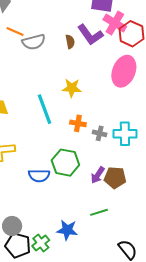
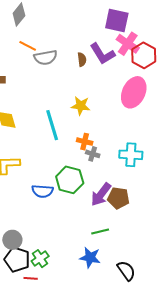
gray cross: (100, 133) -> (93, 154), moved
purple arrow: (98, 175) -> (101, 194), size x1.4
blue star: (67, 230) -> (90, 257), moved

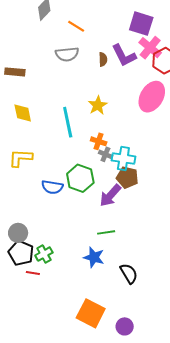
orange line: (28, 46) -> (76, 26), moved
yellow star: (81, 106) -> (98, 105), turned 30
cyan cross: (131, 155) -> (123, 158), moved
brown pentagon: (118, 198) -> (127, 177), moved

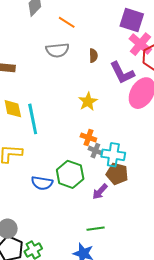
purple L-shape: (124, 55) -> (122, 73), moved
cyan line: (68, 122) -> (33, 119), moved
purple arrow: (110, 195) -> (100, 192), size x0.7

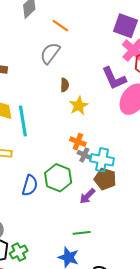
gray semicircle: (57, 50) -> (50, 53), turned 130
brown semicircle: (93, 56) -> (65, 85), moved
blue semicircle: (42, 183) -> (30, 185), turned -85

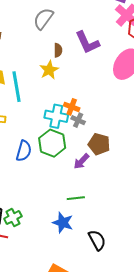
purple L-shape: (114, 78) -> (87, 42), moved
yellow star: (79, 106) -> (49, 70), moved
cyan cross: (102, 160) -> (56, 116), moved

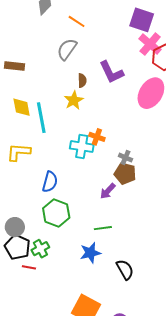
gray cross: (78, 120) -> (125, 158), moved
green hexagon: (52, 143) -> (56, 213), moved
blue star: (63, 223) -> (90, 253), turned -30

